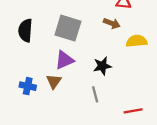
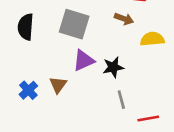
purple triangle: (64, 60) -> (84, 61), moved
blue cross: (28, 86) -> (28, 90), turned 35
gray line: (95, 94) -> (121, 100), moved

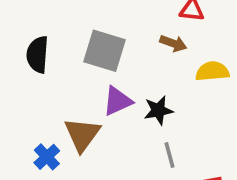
brown triangle: (58, 85) -> (82, 135), size x1.5
blue cross: (28, 90) -> (47, 157), moved

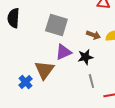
brown arrow: (173, 43) -> (93, 35), moved
black semicircle: (38, 55) -> (13, 18), moved

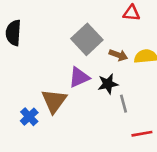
gray square: (56, 25) -> (87, 39), moved, turned 30
gray line: (91, 81) -> (124, 104), moved

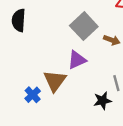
black star: (108, 84) -> (102, 101), moved

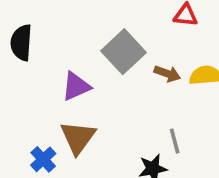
purple triangle: (77, 60) -> (76, 86), moved

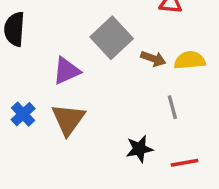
gray line: (175, 141) -> (172, 107), moved
blue cross: (43, 159) -> (23, 114), moved

